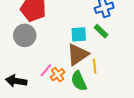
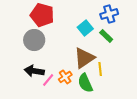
cyan square: (79, 34) -> (85, 28), moved, turned -35
pink line: (46, 70) -> (48, 80), moved
black arrow: (16, 81) -> (34, 71), moved

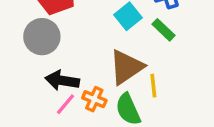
black arrow: (34, 71) -> (62, 81), moved
orange cross: (65, 77) -> (94, 99), turned -32

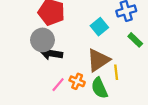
green rectangle: (164, 30) -> (135, 40), moved
black arrow: (62, 81) -> (51, 53), moved

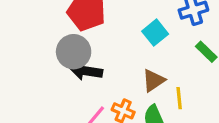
brown triangle: (98, 60) -> (154, 80), size x0.7

